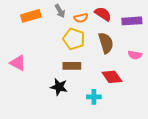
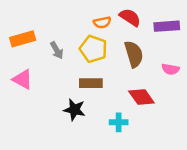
gray arrow: (60, 11) -> (57, 50), moved
orange rectangle: (31, 16) -> (23, 39), moved

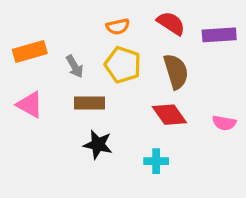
orange semicircle: (102, 22) -> (118, 27), moved
pink semicircle: (170, 69) -> (224, 123), moved
brown rectangle: (91, 83) -> (90, 103), moved
red diamond: (141, 97) -> (169, 115), moved

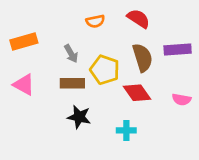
purple rectangle: (219, 35) -> (178, 50), moved
yellow pentagon: (123, 65) -> (105, 70), moved
gray arrow: (75, 66) -> (71, 54), moved

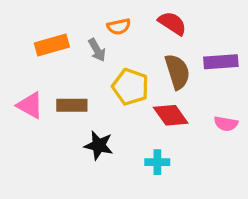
orange rectangle: (24, 41) -> (52, 45), moved
gray arrow: (71, 54) -> (97, 50), moved
brown rectangle: (72, 83) -> (72, 105), moved

